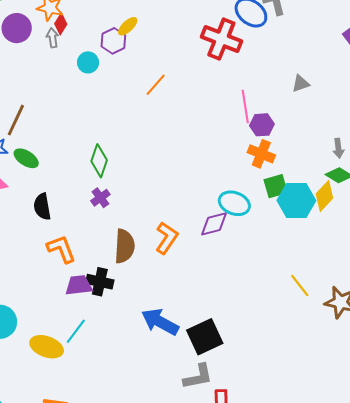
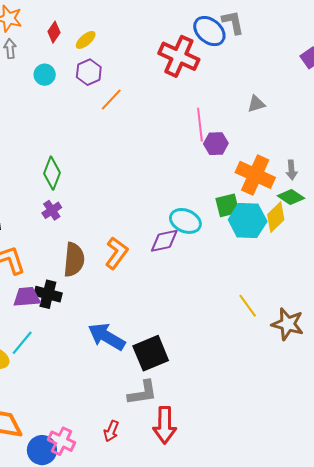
red diamond: (61, 24) -> (54, 32), moved
purple hexagon: (113, 41) -> (89, 72), moved
orange cross: (261, 154) -> (255, 175), moved, size x1.4

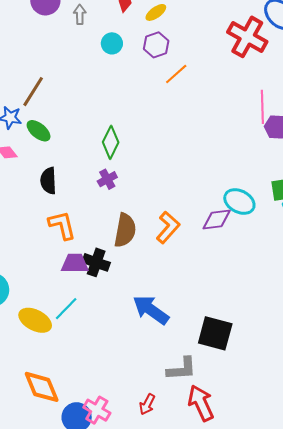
black square: (151, 353) -> (215, 333), moved, turned 33
red arrow: (165, 425) -> (201, 403), turned 150

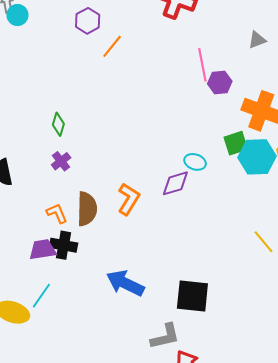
cyan circle: (112, 43) -> (17, 15), moved
green diamond: (111, 142) -> (58, 124), size x0.7
cyan ellipse: (239, 201) -> (195, 162), size x0.7
orange L-shape: (62, 225) -> (57, 213), moved, size x0.7

